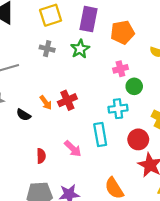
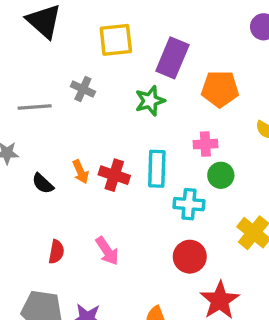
gray cross: (47, 49) -> (83, 89), moved
red cross: (67, 100) -> (114, 175), turned 30
cyan rectangle: (100, 134) -> (157, 169), moved
red circle: (138, 139) -> (190, 257), moved

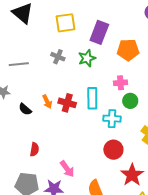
gray cross: (83, 89) -> (58, 57), moved
pink arrow: (107, 251) -> (67, 169), moved

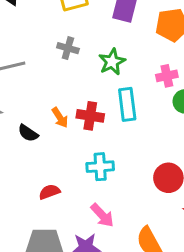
green star: (87, 58) -> (112, 62), moved
cyan cross: (112, 119) -> (100, 167), moved
red semicircle: (34, 149) -> (49, 192), turned -112

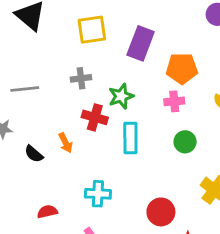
gray cross: (68, 48) -> (81, 78), turned -30
pink cross: (167, 76) -> (174, 101), moved
red cross: (90, 116) -> (95, 117), moved

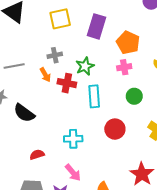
orange pentagon: (182, 68) -> (128, 43), turned 30
orange arrow: (66, 143) -> (45, 75), moved
black semicircle: (34, 154) -> (24, 113), size x1.5
red circle: (161, 212) -> (115, 129), moved

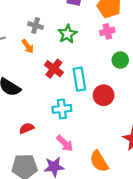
gray cross: (55, 55) -> (36, 26), turned 32
red cross: (67, 83) -> (54, 69), moved, turned 30
cyan rectangle: (94, 96) -> (79, 79), moved

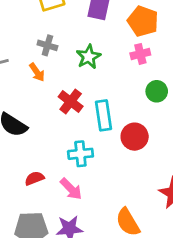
pink arrow: (65, 143) -> (71, 189), moved

